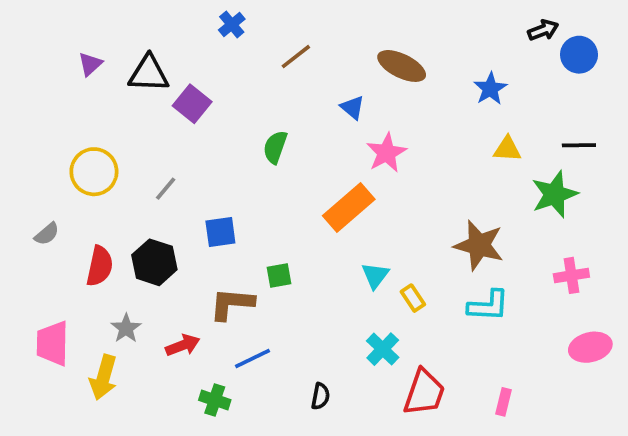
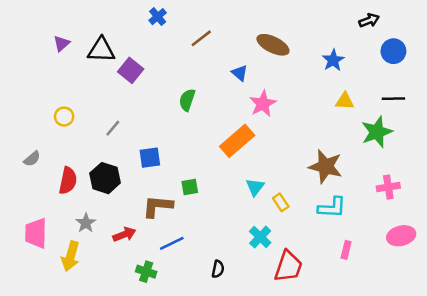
blue circle: (579, 55) -> (393, 51), moved
yellow circle: (94, 172) -> (64, 117), size x0.6
pink rectangle: (503, 402) -> (346, 250), moved

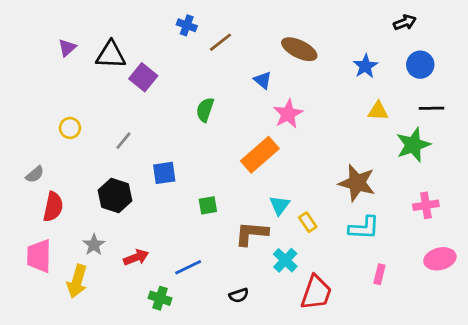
blue cross: (158, 17) -> (187, 25), moved, turned -30
blue circle: (393, 51) -> (420, 65), moved
red semicircle: (68, 181) -> (53, 207), moved
brown L-shape: (158, 206) -> (251, 233), moved
black semicircle: (218, 269) -> (239, 295), turned 60

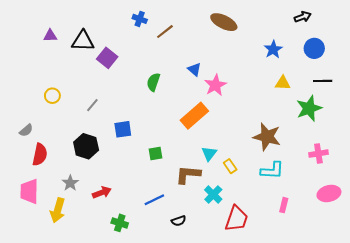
purple triangle: (67, 48) -> (50, 36), turned 40
brown ellipse: (299, 49) -> (224, 22), moved
blue triangle: (263, 80) -> (194, 69), moved
blue line: (188, 267) -> (154, 200), moved

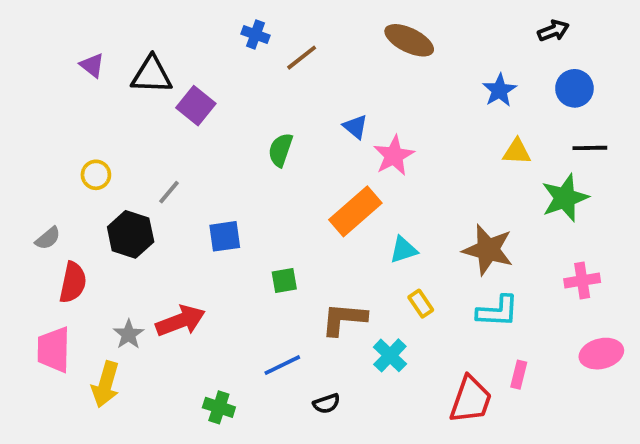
purple triangle: (50, 36) -> (92, 65), turned 40
black hexagon: (86, 146) -> (131, 234), moved
cyan triangle: (209, 154) -> (403, 250), moved, turned 35
red arrow: (102, 192) -> (180, 321), moved, size x1.4
red trapezoid: (236, 219) -> (471, 400), moved

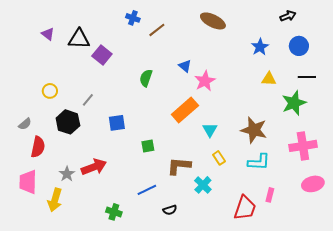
cyan triangle: (403, 250) -> (210, 130), turned -42
pink cross: (582, 281) -> (303, 146), size x1.5

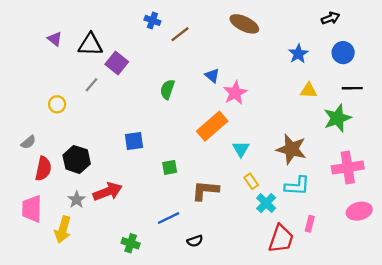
gray line: (88, 100) -> (92, 85), moved
black hexagon: (68, 122) -> (77, 159), moved
cyan cross: (203, 185) -> (266, 203), moved

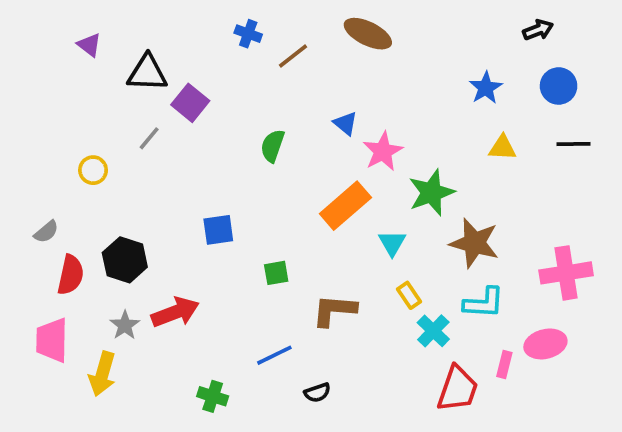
brown ellipse: (244, 24) -> (368, 34), moved
purple triangle: (55, 39) -> (89, 45), moved
green star: (337, 118) -> (431, 193), moved
pink ellipse: (359, 211) -> (545, 344), moved

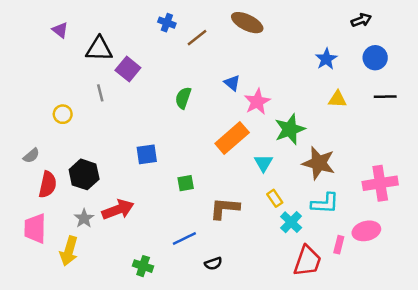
gray line: (149, 138) -> (100, 93), turned -54

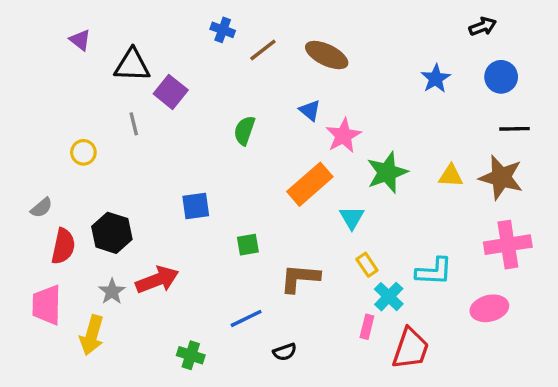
brown ellipse: (247, 23) -> (327, 55), moved
yellow triangle: (338, 99) -> (451, 176), moved
brown star: (319, 163) -> (501, 177), moved
pink rectangle: (339, 245) -> (367, 327), moved

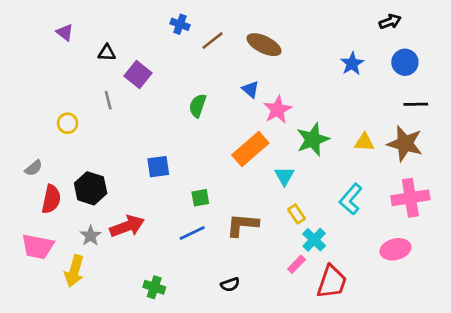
black triangle: (132, 65) -> (107, 53), size x0.6
cyan L-shape: (434, 271) -> (351, 199), moved, turned 128
pink trapezoid: (47, 305) -> (38, 247), turned -80
blue line: (246, 318) -> (192, 233), moved
pink rectangle: (367, 327) -> (297, 264), turned 30

